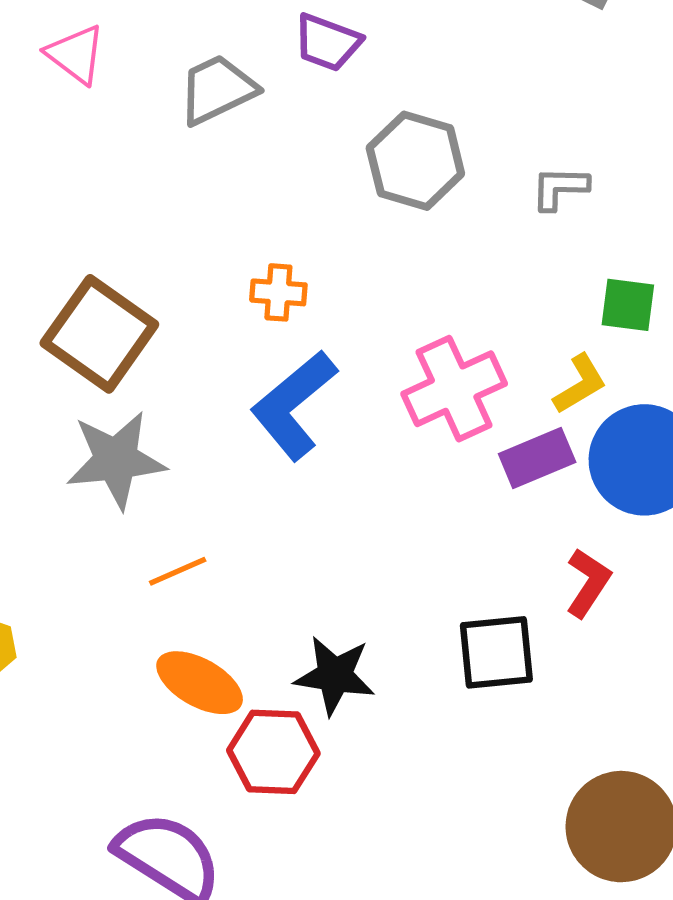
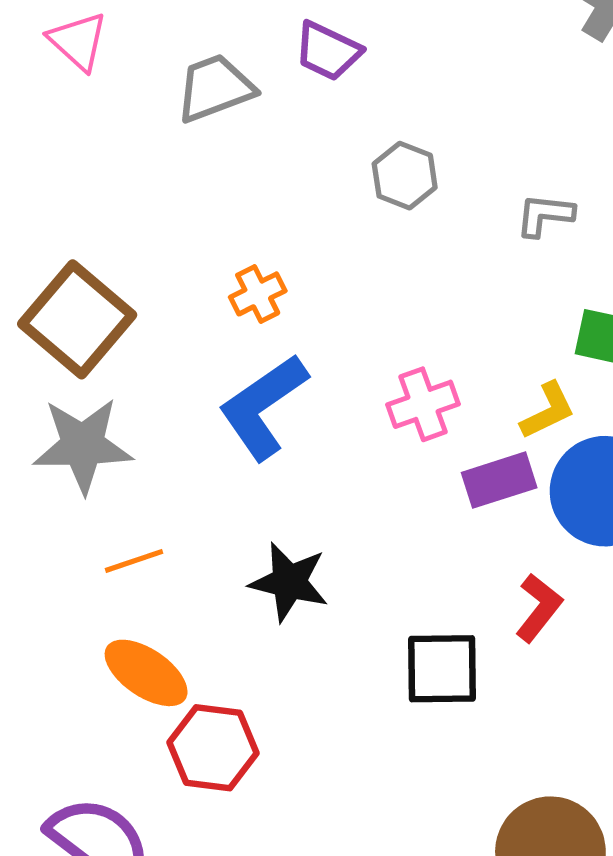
gray hexagon: (415, 161) -> (405, 176), size x0.7
orange cross: (278, 292) -> (258, 294), turned -36
pink cross: (454, 389) -> (423, 404), size x0.7
black star: (335, 675) -> (289, 582), moved

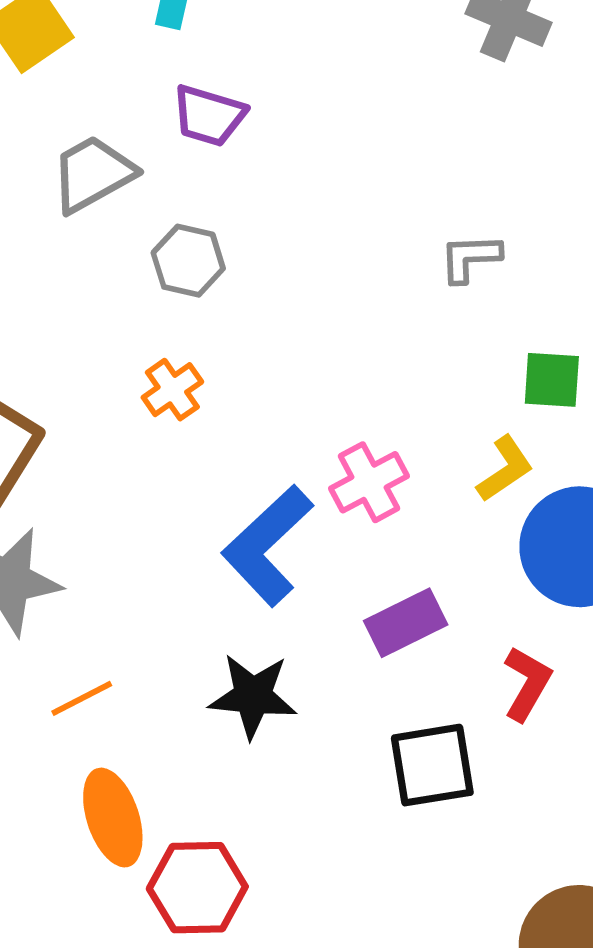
gray hexagon: (405, 176) -> (188, 261), moved
blue L-shape: (263, 407) -> (267, 545), moved
purple rectangle: (499, 480) -> (406, 623), moved
orange ellipse: (146, 673) -> (113, 818), turned 46

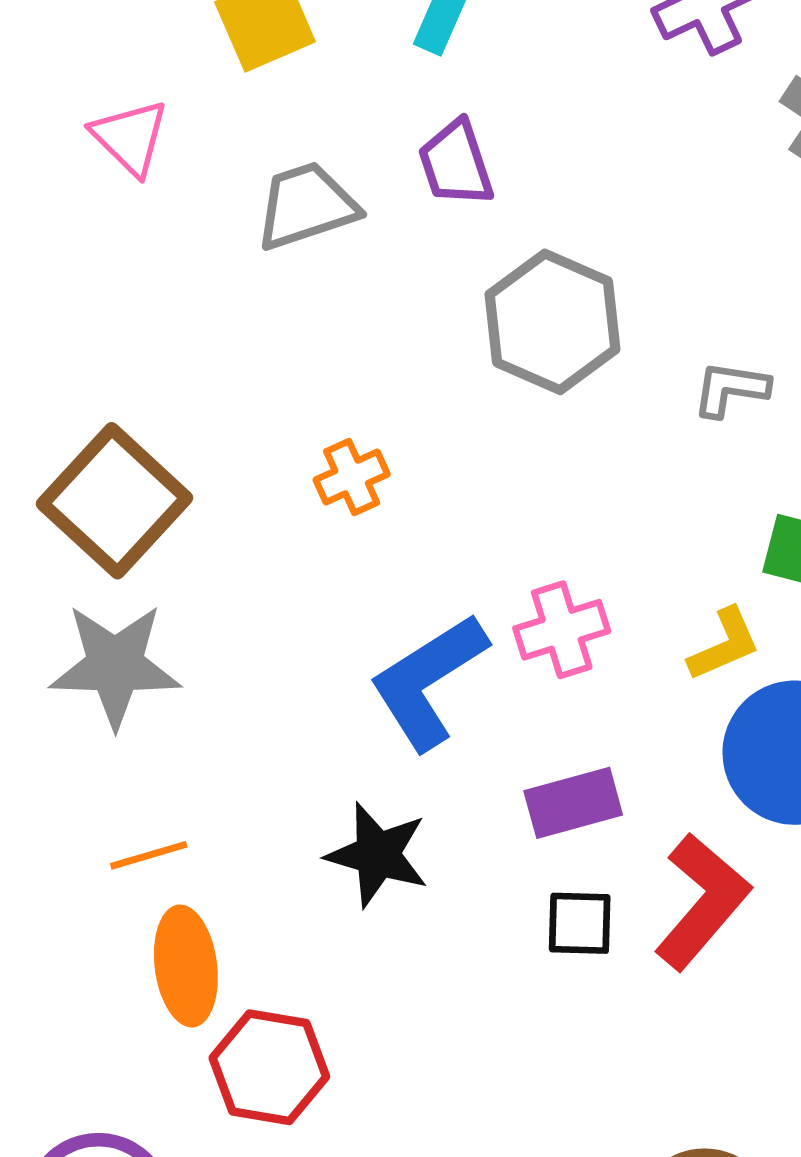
purple trapezoid: (209, 116) -> (456, 163), turned 44
gray hexagon: (188, 261) -> (553, 322), moved, size x1.6
red L-shape: (527, 684) -> (702, 901), size x1.5
orange line: (82, 698) -> (149, 855), moved
black square: (432, 765) -> (580, 923), moved, size x0.7

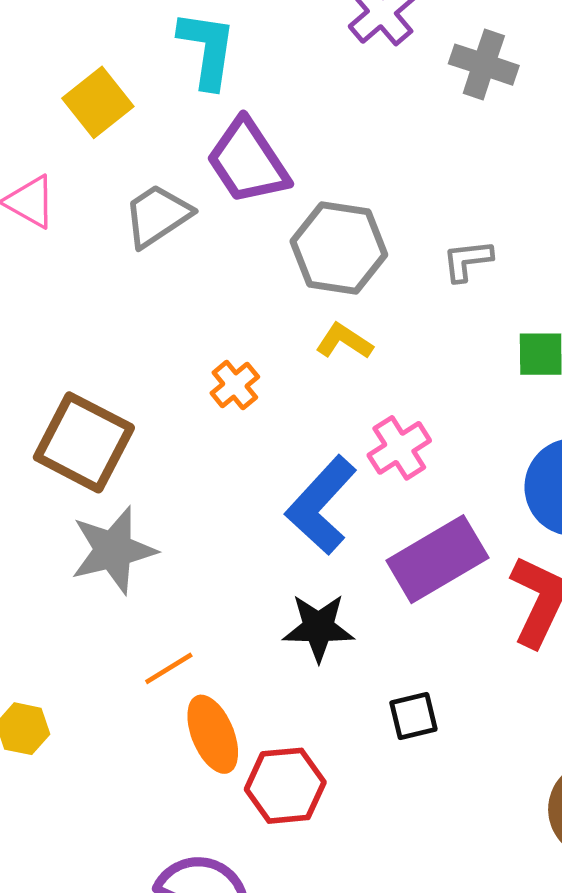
purple trapezoid: (456, 163) -> (248, 161), size x1.5
yellow L-shape: (724, 645) -> (344, 341), moved, turned -108
purple rectangle: (573, 803) -> (437, 559), size x1.5
black square: (580, 923) -> (413, 716), moved

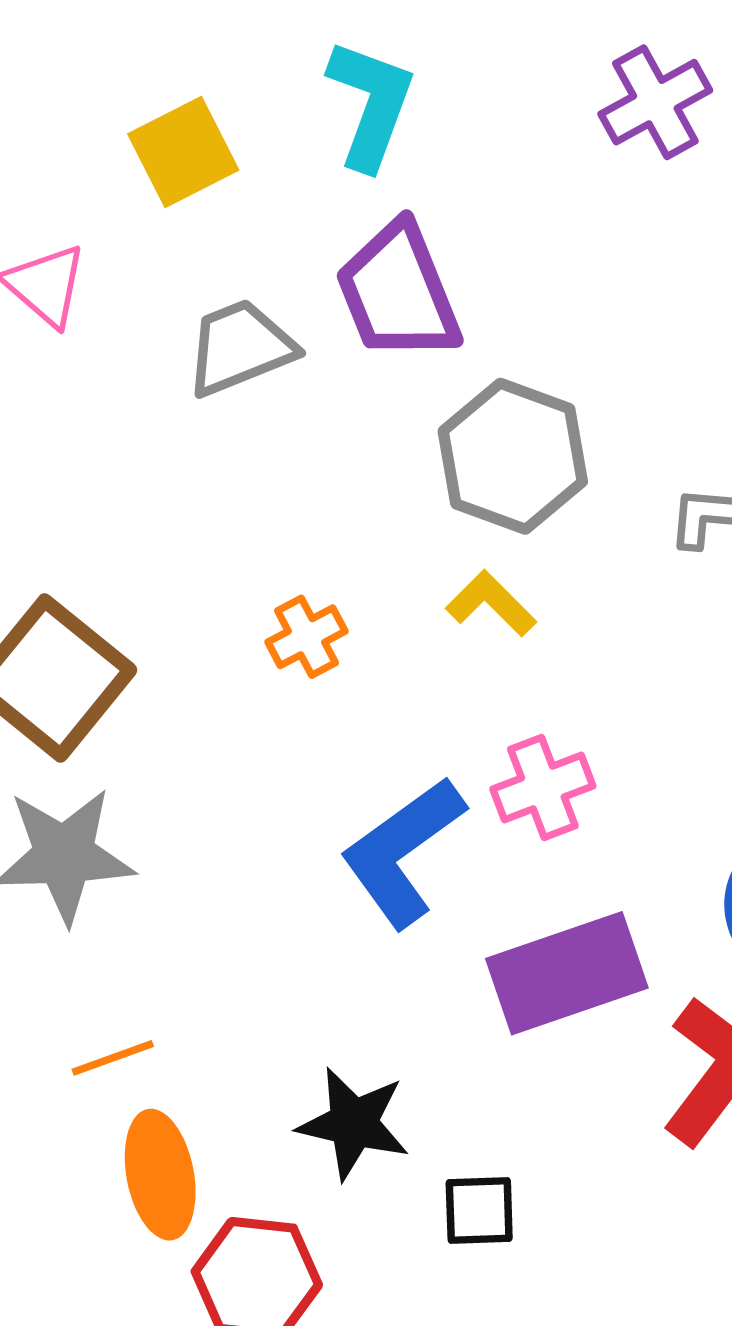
black star: (318, 628) -> (353, 1123), moved

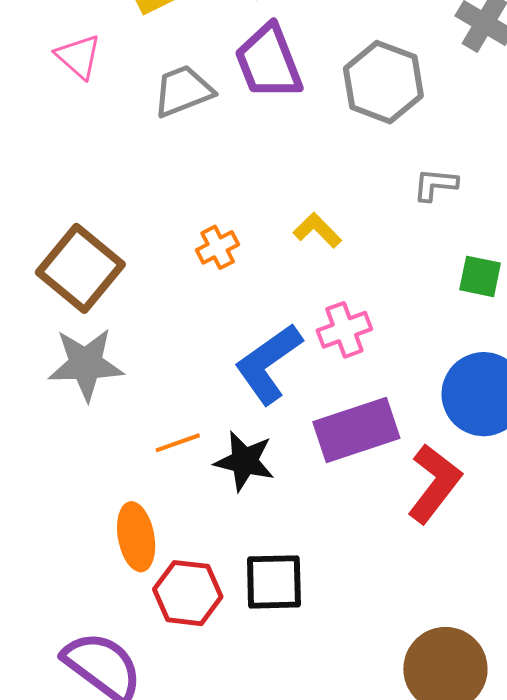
gray hexagon: (513, 456) -> (383, 82), moved
orange line: (113, 1058) -> (178, 443), moved
black star: (353, 1123) -> (244, 461), moved
black square: (479, 1210) -> (274, 582), moved, size x1.5

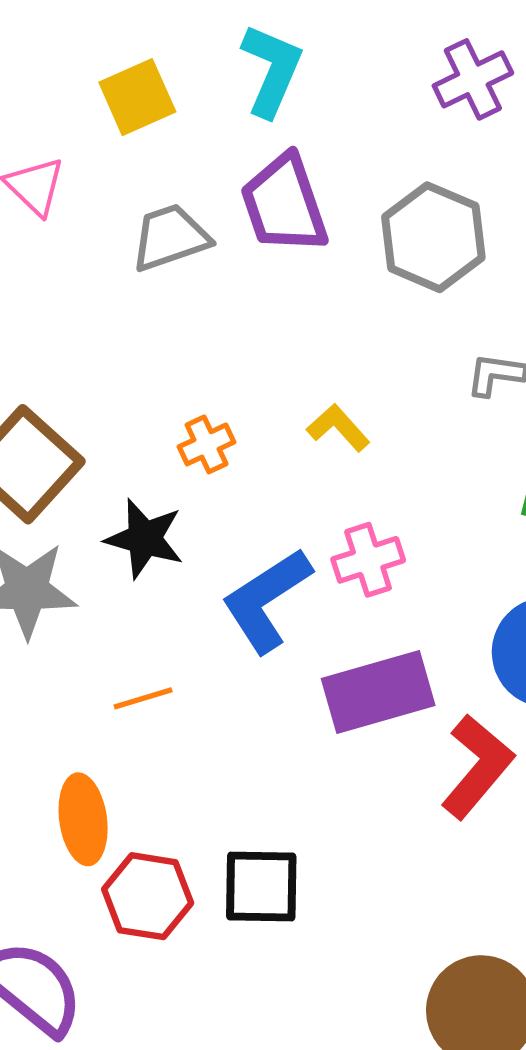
black star: (244, 461) -> (145, 539), moved

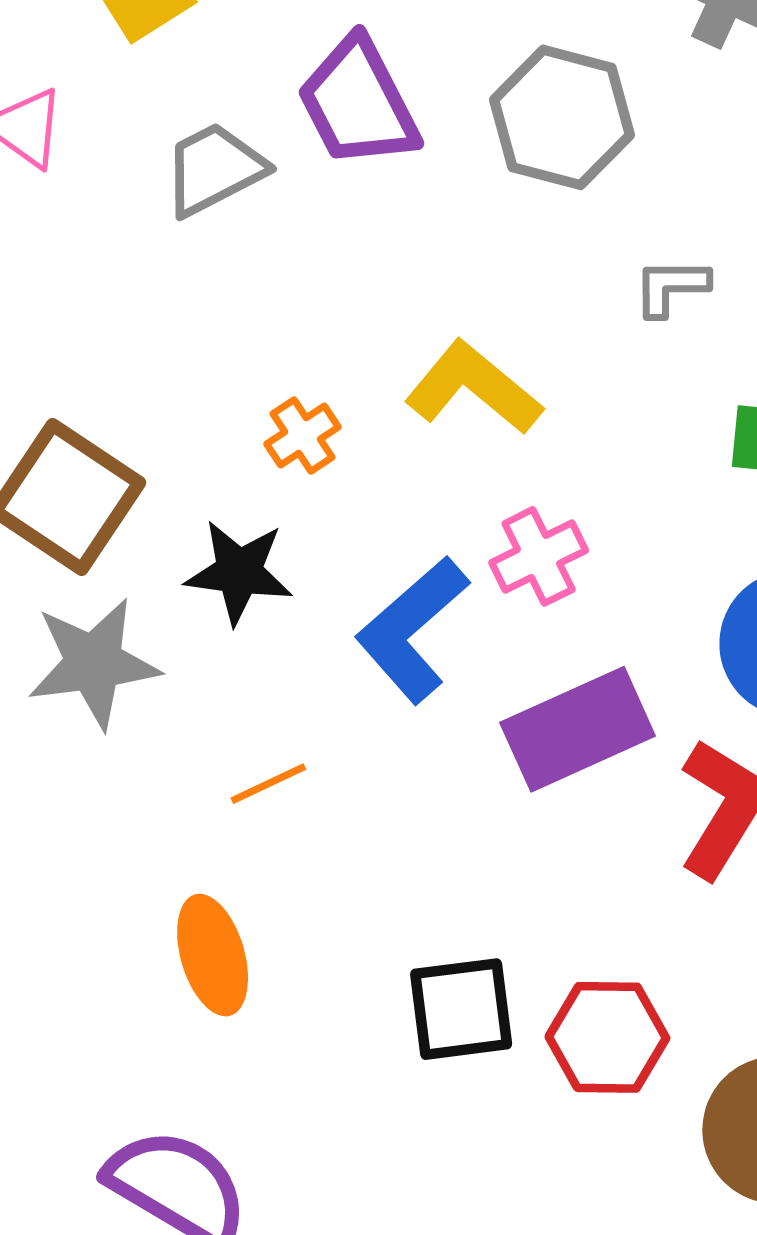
yellow L-shape: (338, 428) -> (473, 388), size x1.6
red hexagon: (148, 896) -> (607, 1037), moved

